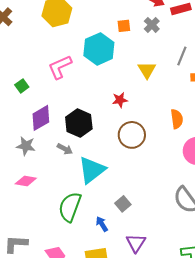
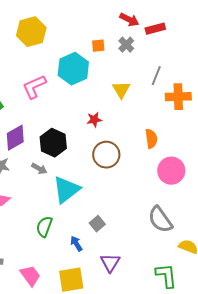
green semicircle: (70, 207) -> (44, 227), size x0.7

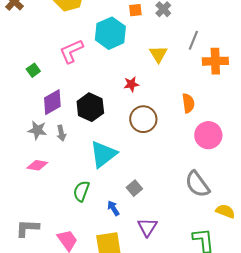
gray arrow: (39, 169) -> (61, 133), moved, turned 49

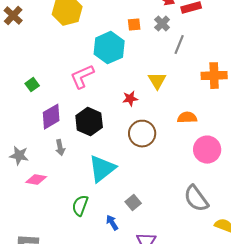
gray line: (193, 40) -> (179, 45), moved
pink L-shape: (71, 51) -> (82, 77), moved
yellow triangle: (158, 54) -> (157, 81), moved
orange semicircle: (188, 103) -> (187, 118), turned -84
gray star: (37, 130) -> (19, 156), moved

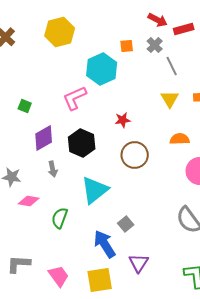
gray line: (179, 45) -> (172, 66), turned -48
yellow triangle: (157, 81) -> (170, 99), moved
green square: (32, 85) -> (25, 106), turned -32
green semicircle: (80, 206) -> (60, 218), moved
blue arrow: (112, 223) -> (105, 244), size x1.8

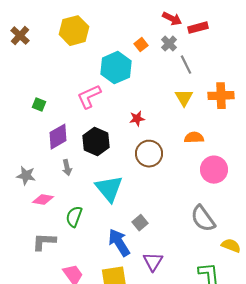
orange square: (127, 46) -> (141, 45), turned -32
cyan triangle: (95, 190) -> (109, 189), turned -32
gray L-shape: (19, 264) -> (44, 242), moved

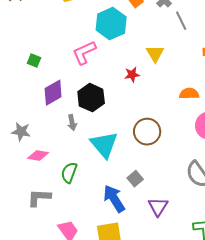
yellow triangle: (184, 98) -> (155, 54), moved
brown circle: (149, 154) -> (147, 132), moved
gray arrow: (67, 168) -> (72, 123), moved
purple triangle: (153, 262) -> (158, 207), moved

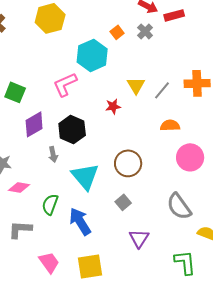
gray line: (181, 21) -> (162, 90), moved, turned 66
green square: (34, 61) -> (15, 92), size x1.5
gray square: (135, 179) -> (123, 202), moved
blue arrow: (114, 199) -> (80, 221), moved

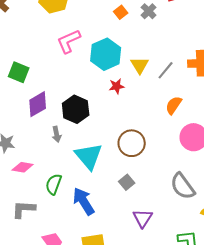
cyan hexagon: (92, 55) -> (106, 54), moved
pink L-shape: (65, 84) -> (69, 41), moved
orange semicircle: (170, 125) -> (174, 105), turned -54

